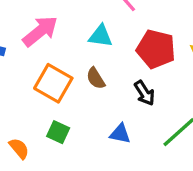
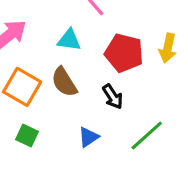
brown semicircle: (96, 78) -> (64, 82), size x1.4
blue triangle: (120, 134) -> (88, 137), turned -45

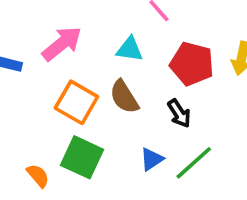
green square: (27, 135) -> (82, 157), size x1.6
green line: (147, 135) -> (194, 163), moved

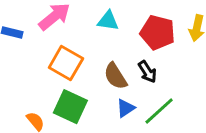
brown semicircle: (124, 97) -> (115, 76), moved

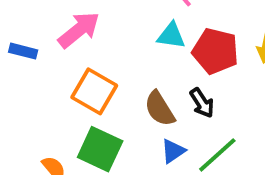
cyan triangle: (108, 21) -> (171, 36), moved

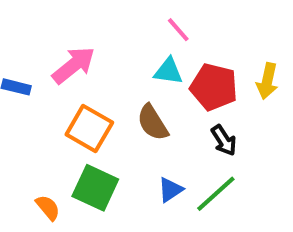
black arrow: (202, 103) -> (224, 140), moved
brown semicircle: (160, 109) -> (153, 123), moved

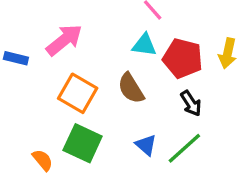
blue triangle: (170, 190) -> (146, 145), turned -45

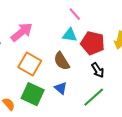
blue triangle: (146, 145) -> (61, 88), moved

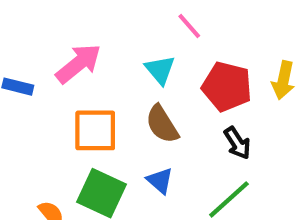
cyan triangle: (70, 35) -> (160, 70), moved, turned 42
orange square: (30, 64) -> (95, 130), turned -30

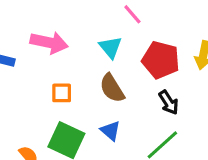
pink arrow: (78, 64) -> (49, 43), turned 51
orange square: (95, 130) -> (62, 93), size x0.6

